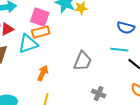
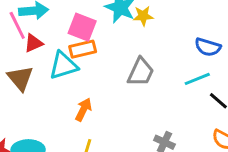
cyan line: (119, 50) -> (197, 79), turned -30
gray trapezoid: (83, 61) -> (141, 72), moved

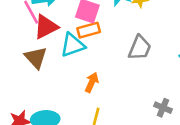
red triangle: (33, 43) -> (46, 27), size x1.5

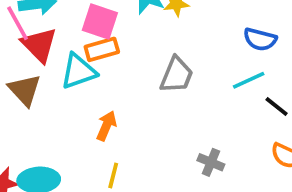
red triangle: (46, 27) -> (39, 45), turned -48

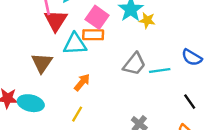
cyan line: (249, 80) -> (160, 70), moved
brown triangle: (25, 90) -> (42, 63), moved

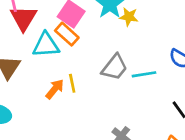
orange rectangle: (93, 35) -> (67, 34), turned 42
yellow line: (77, 114) -> (72, 83), moved, turned -42

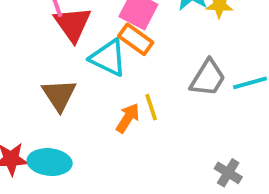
cyan triangle: (46, 45) -> (108, 58), turned 36

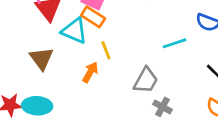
gray trapezoid: (208, 78) -> (146, 80), moved
yellow line: (151, 107) -> (106, 50), moved

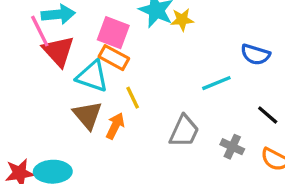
brown triangle: (41, 58) -> (88, 115), moved
gray cross: (162, 107) -> (232, 147), moved

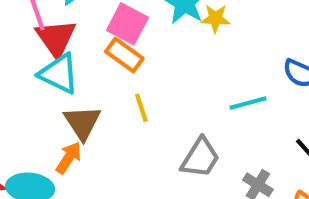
cyan triangle: (92, 76) -> (59, 74), moved
orange arrow: (115, 126) -> (69, 158), moved

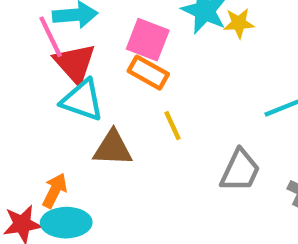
brown triangle: (82, 123) -> (113, 148), turned -48
orange arrow: (69, 158) -> (55, 191), moved

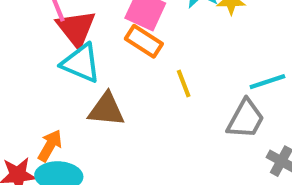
yellow line: (173, 126) -> (184, 83), moved
gray trapezoid: (240, 171) -> (246, 119), moved

